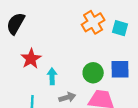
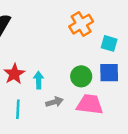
cyan square: (120, 28) -> (109, 43), moved
red star: (31, 59) -> (14, 74), moved

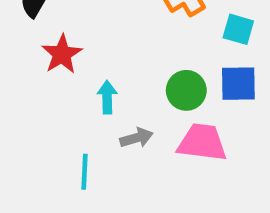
red star: (14, 74) -> (62, 54), moved
cyan line: (18, 109) -> (84, 172), moved

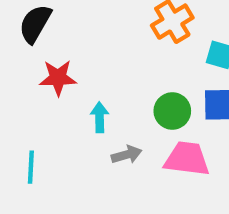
red star: (62, 54) -> (58, 78), turned 30
cyan line: (84, 172) -> (31, 167), moved

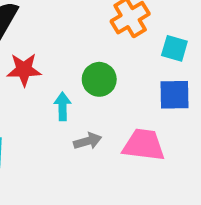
green circle: (172, 111) -> (99, 79), moved

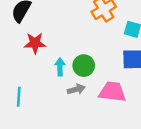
green circle: (99, 79) -> (84, 66), moved

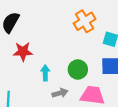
green circle: (84, 66) -> (78, 69), moved

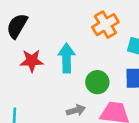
cyan arrow: (45, 73) -> (67, 58), moved, size x1.5

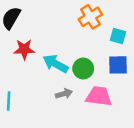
cyan arrow: (67, 58) -> (56, 64), moved, turned -60

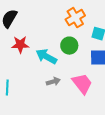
green circle: (83, 69) -> (69, 46), moved
pink trapezoid: (99, 96) -> (82, 84), turned 45

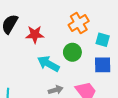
red star: (20, 45) -> (35, 34), moved

